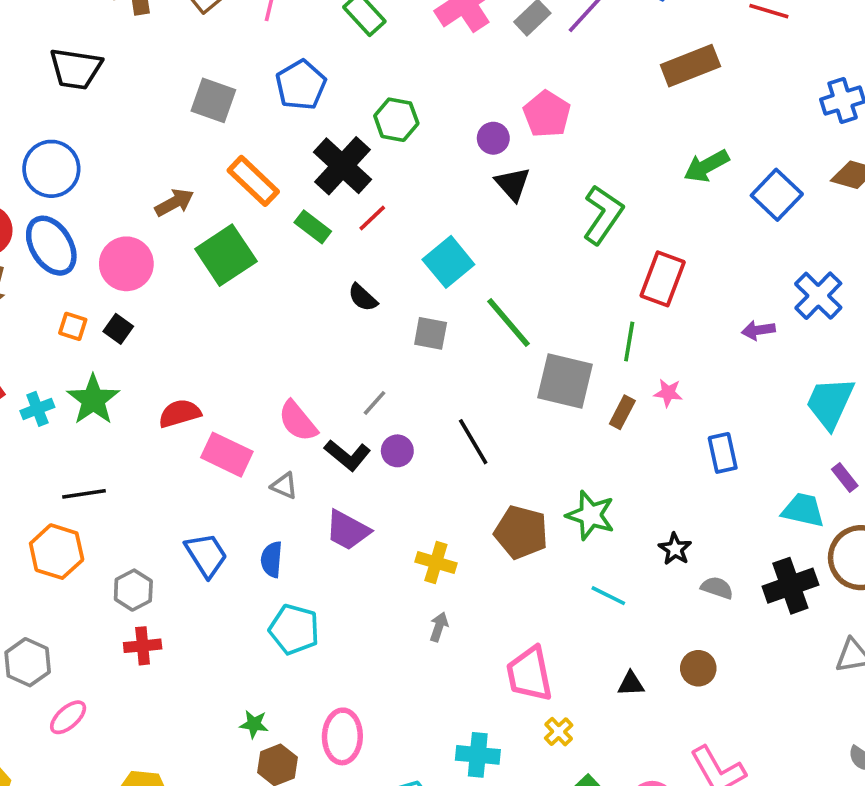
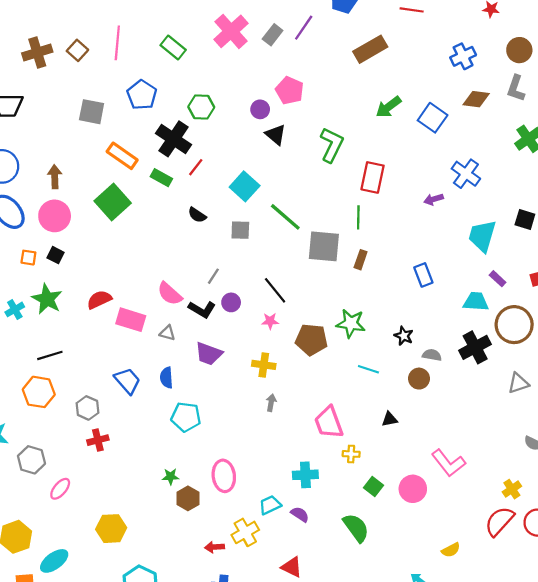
brown arrow: (174, 203) -> (55, 177), moved, turned -55
pink star: (668, 393) -> (270, 321), moved
brown circle: (698, 668) -> (419, 379), moved
yellow cross: (559, 732) -> (351, 454), turned -35

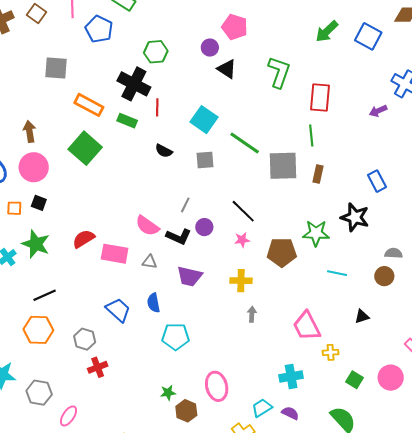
blue pentagon: (142, 95) -> (99, 29), moved
red line: (196, 167) -> (157, 107), turned -30
black star: (404, 336) -> (355, 217), moved, size x1.6

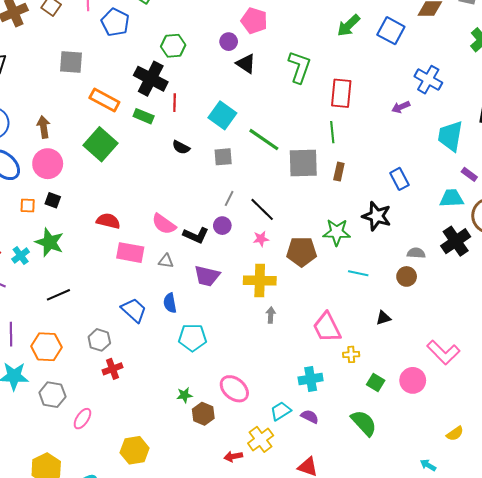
gray line: (185, 205) -> (229, 198), moved
red semicircle: (84, 239) -> (108, 221), moved, turned 45
yellow cross: (241, 281) -> (260, 281), size x1.4
orange hexagon: (38, 330) -> (46, 347), moved
pink ellipse: (217, 386) -> (234, 389), turned -36

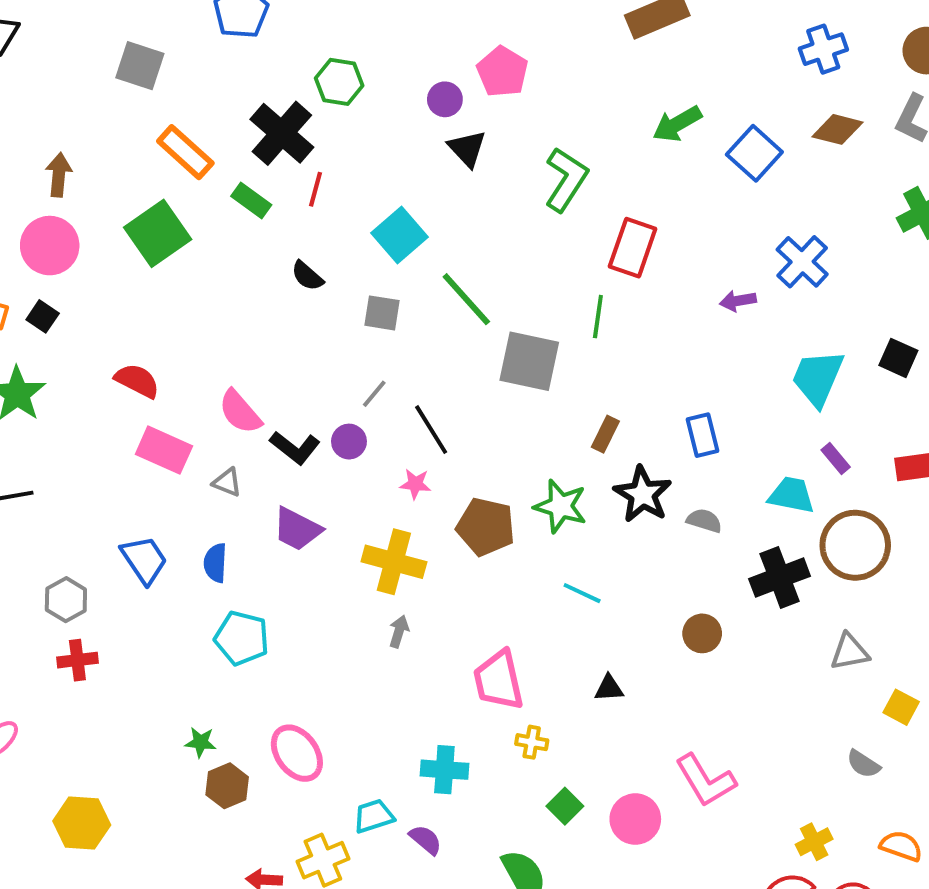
brown rectangle: (339, 172) -> (605, 434), moved
gray semicircle: (416, 253) -> (704, 521), moved
brown circle: (407, 276) -> (702, 633), moved

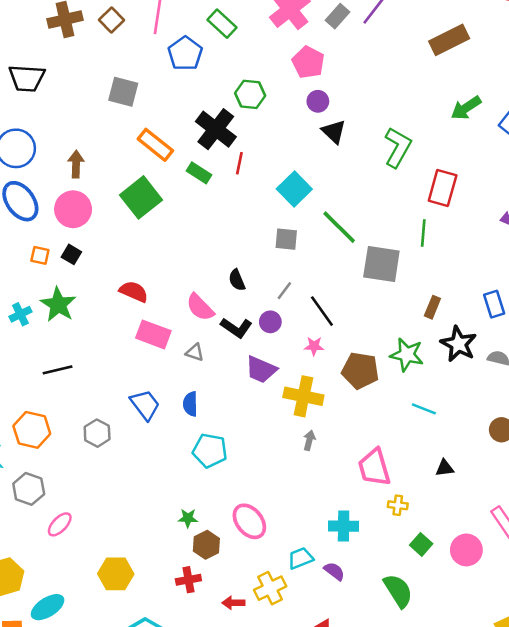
pink pentagon: (502, 72) -> (308, 62), moved
black semicircle: (307, 276) -> (237, 280), moved, turned 30
purple trapezoid: (297, 529) -> (261, 369), moved
red cross: (77, 660) -> (188, 580), moved

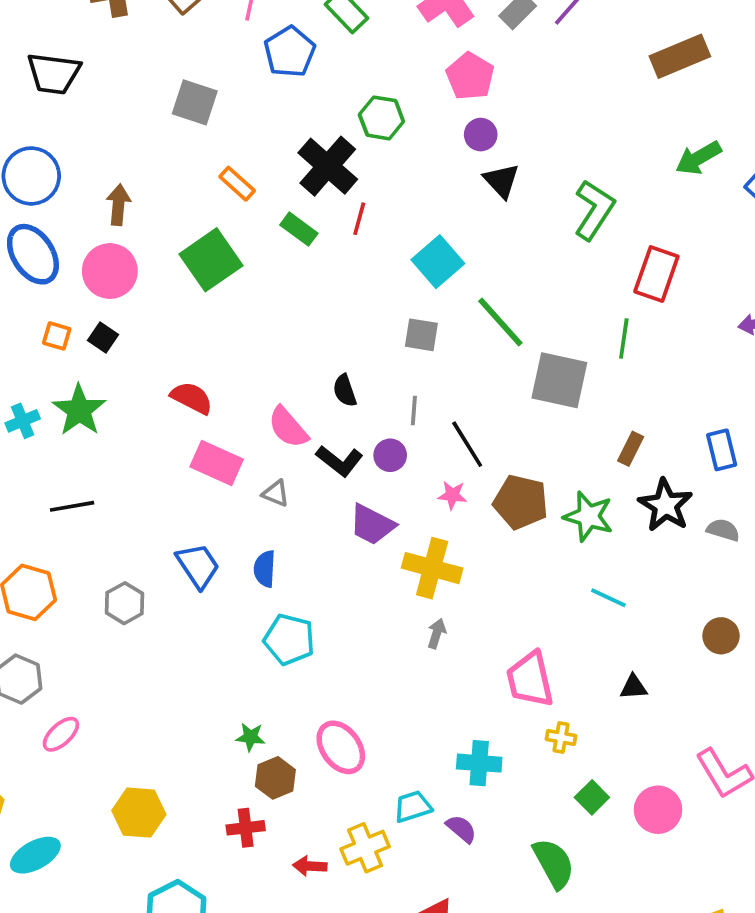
orange rectangle: (155, 145) -> (237, 184), size x0.7
gray line: (284, 291) -> (414, 411), turned -36
brown pentagon: (360, 371) -> (521, 502), moved

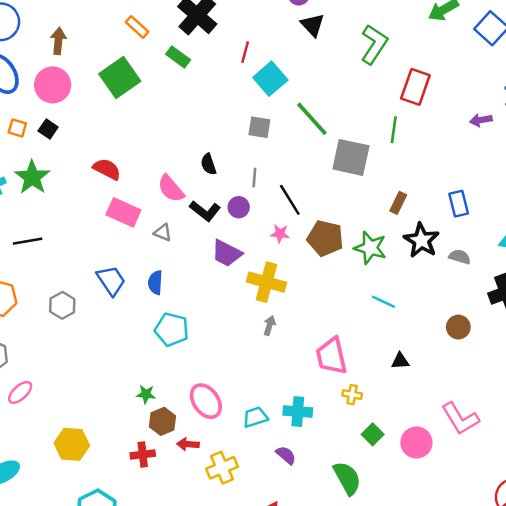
red line: (359, 219) -> (245, 52), moved
cyan trapezoid: (413, 807) -> (255, 417), moved
red arrow: (310, 866) -> (188, 444), moved

